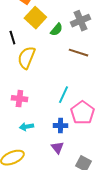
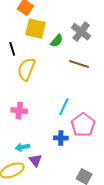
yellow square: (35, 18) -> (35, 29), turned -30
gray cross: (80, 21) -> (81, 32), turned -30
cyan arrow: (26, 127) -> (22, 147), moved
purple triangle: (57, 148) -> (35, 160), moved

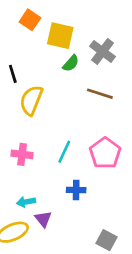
yellow square: (35, 29) -> (60, 36), moved
cyan line: (64, 107) -> (64, 152), moved
pink pentagon: (83, 125) -> (105, 153), moved

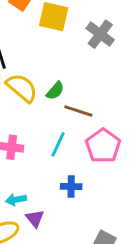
green semicircle: (71, 63) -> (55, 91), moved
brown line: (100, 94) -> (78, 111), moved
yellow semicircle: (31, 100) -> (22, 88), turned 108

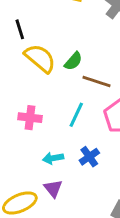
blue cross: (71, 187) -> (89, 157), turned -36
cyan arrow: (16, 200) -> (53, 158), moved

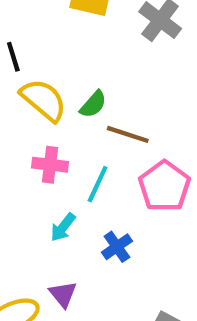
pink cross: (30, 118) -> (50, 165), moved
cyan arrow: (53, 158) -> (63, 227), moved, turned -42

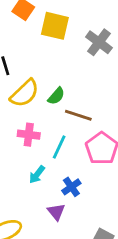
yellow semicircle: (44, 100) -> (25, 93), turned 96
purple triangle: (63, 294) -> (56, 212), moved

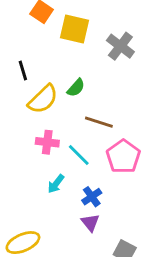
green semicircle: (56, 96) -> (76, 88), moved
cyan line: (59, 147) -> (79, 155), turned -70
purple triangle: (56, 212) -> (90, 222), moved

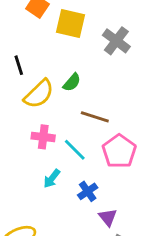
purple triangle: (90, 222) -> (108, 217), moved

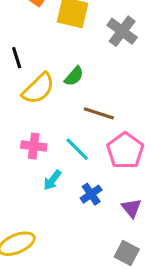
pink cross: (43, 137) -> (34, 146), moved
purple triangle: (108, 217) -> (131, 208), moved

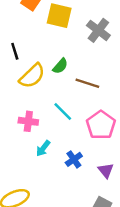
brown line: (99, 113) -> (87, 83), moved
cyan line: (77, 149) -> (63, 111), moved

